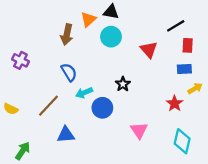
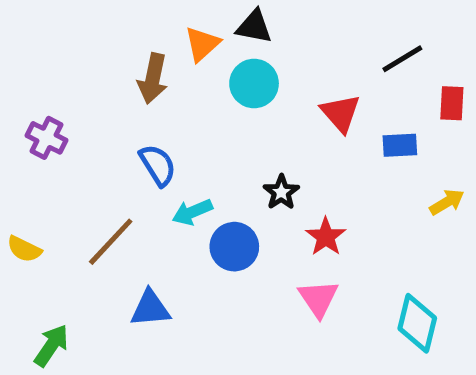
red rectangle: (188, 45) -> (452, 103), moved
blue rectangle: (184, 69) -> (400, 145), moved
red star: (175, 103) -> (326, 237), moved

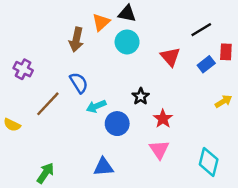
blue rectangle: (400, 145) -> (206, 64), moved, turned -35
brown line: (111, 242) -> (48, 104), moved
blue triangle: (150, 308) -> (104, 167), moved
green arrow: (51, 345) -> (45, 173), moved

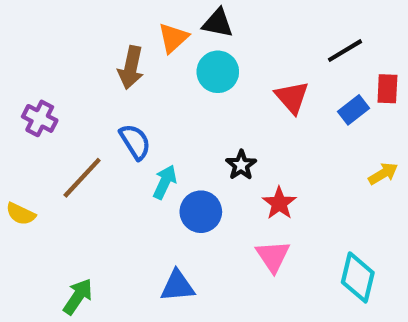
cyan arrow: (96, 106) -> (165, 182), turned 138

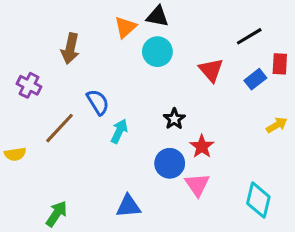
brown arrow: (131, 68) -> (70, 49), moved
blue circle: (201, 212) -> (170, 163), moved
yellow semicircle: (21, 214) -> (15, 154), turned -35

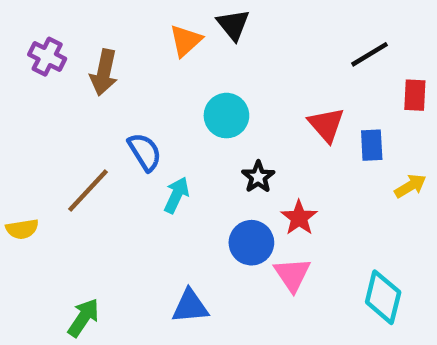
black triangle: (157, 16) -> (233, 25), turned 40
cyan circle: (157, 52) -> (226, 116), moved
red triangle: (211, 70) -> (326, 125), moved
blue rectangle: (255, 79) -> (372, 145), moved, turned -55
purple cross: (29, 85) -> (47, 57), moved

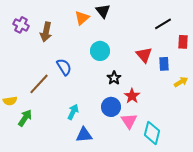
cyan arrow: (177, 195) -> (73, 112), moved
cyan diamond: (383, 297) -> (152, 133), moved
green arrow: (83, 318) -> (25, 118), moved

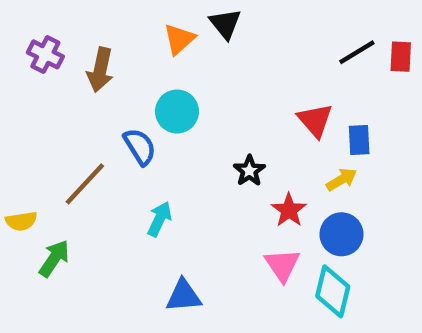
red rectangle: (183, 42) -> (401, 57), moved
cyan circle: (100, 51) -> (177, 111), moved
yellow arrow: (181, 82) -> (342, 179), moved
blue circle: (111, 107) -> (342, 234), moved
cyan arrow: (73, 112) -> (159, 219), moved

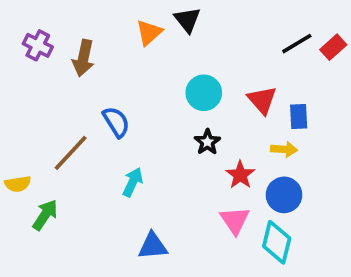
red rectangle: (401, 57) -> (333, 47), turned 45
cyan circle: (177, 111) -> (204, 93), moved
yellow arrow: (342, 179) -> (284, 149), turned 35

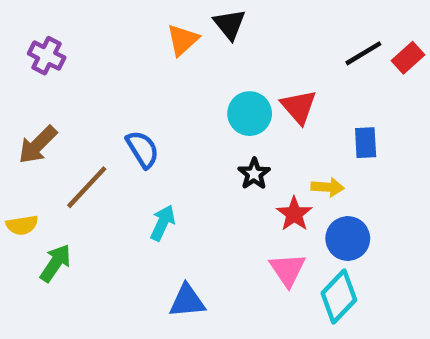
brown arrow: (83, 58) -> (38, 145), moved, turned 33
red triangle: (262, 100) -> (299, 107), moved
yellow arrow: (284, 149) -> (328, 187), moved
cyan diamond: (277, 242) -> (339, 297), turned 30

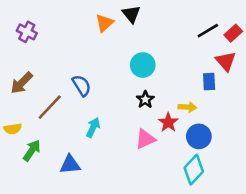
red triangle: (299, 107) -> (226, 61), moved
pink triangle: (288, 270) -> (145, 139), moved, turned 40
blue triangle: (187, 301) -> (70, 164), moved

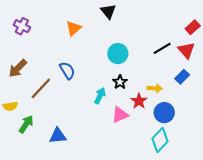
orange triangle: (105, 23) -> (74, 28), moved
black line: (208, 31) -> (162, 48), moved
blue rectangle: (209, 82) -> (182, 77), moved, turned 48
cyan arrow: (93, 127) -> (100, 96), moved

